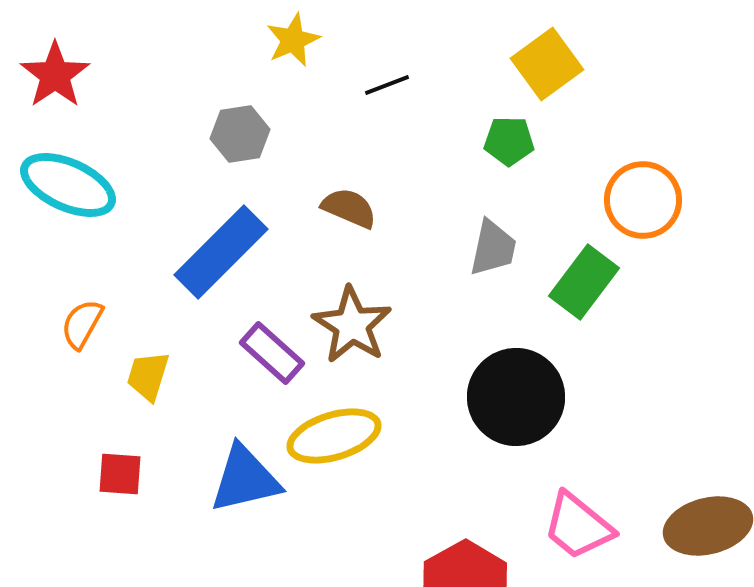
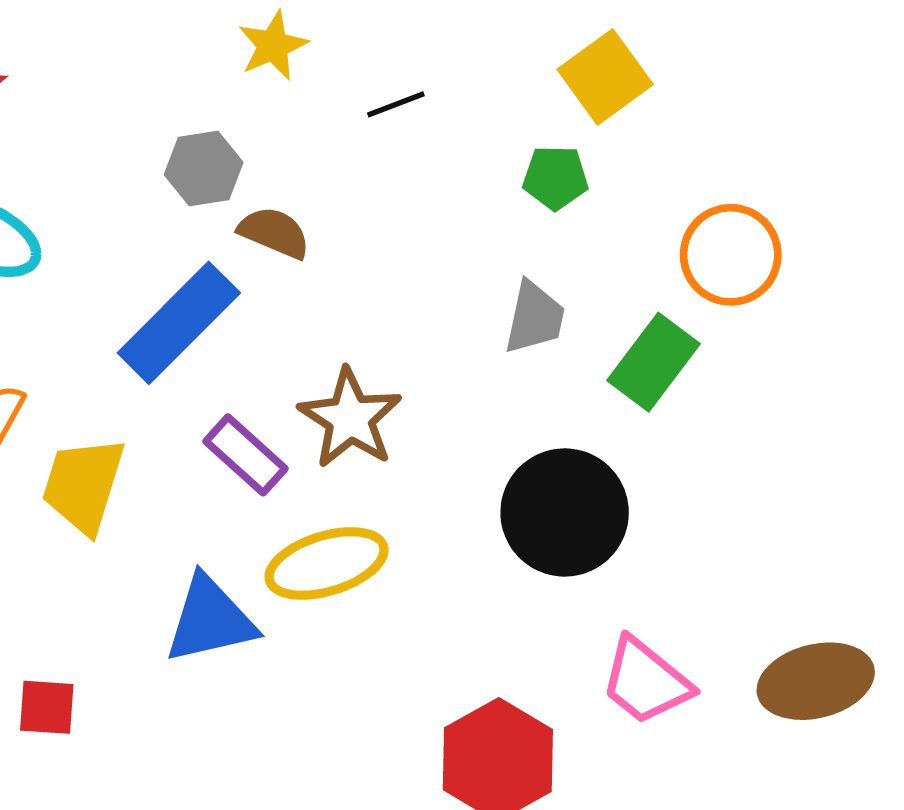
brown semicircle: (349, 208) -> (274, 233), moved
yellow trapezoid: (148, 376) -> (83, 485), size x1.5
red square: (120, 474) -> (47, 707), moved

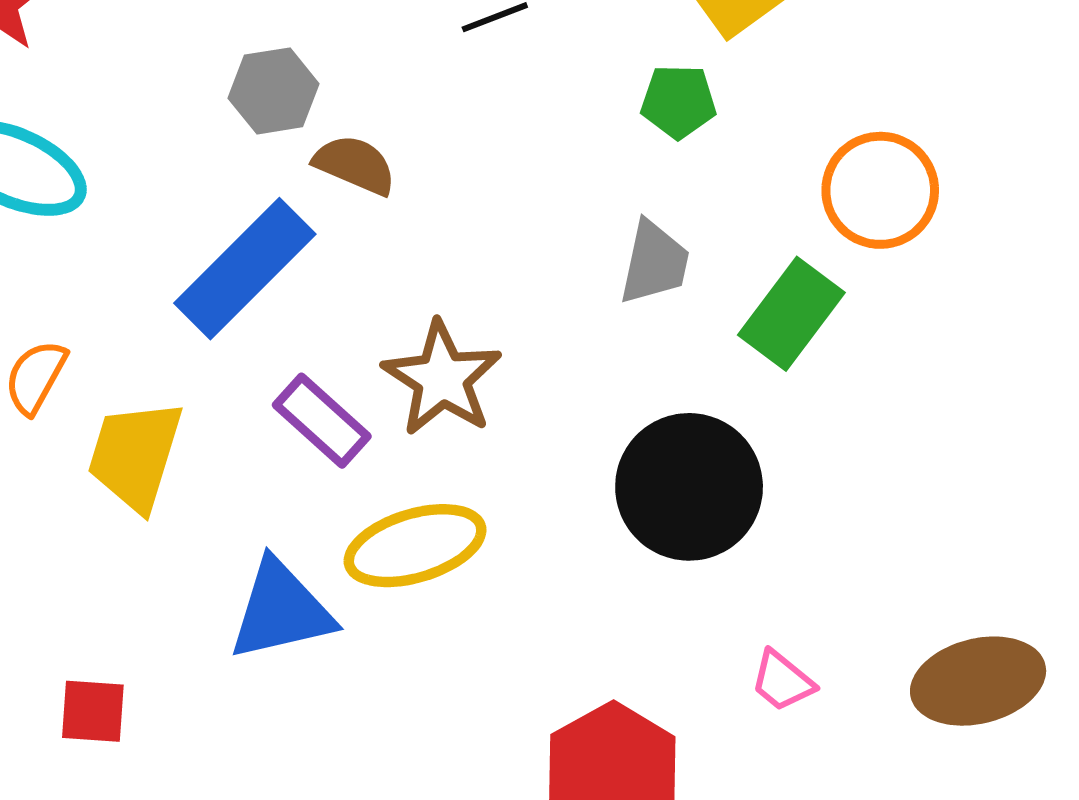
pink trapezoid: (646, 681) -> (782, 681), size x0.6

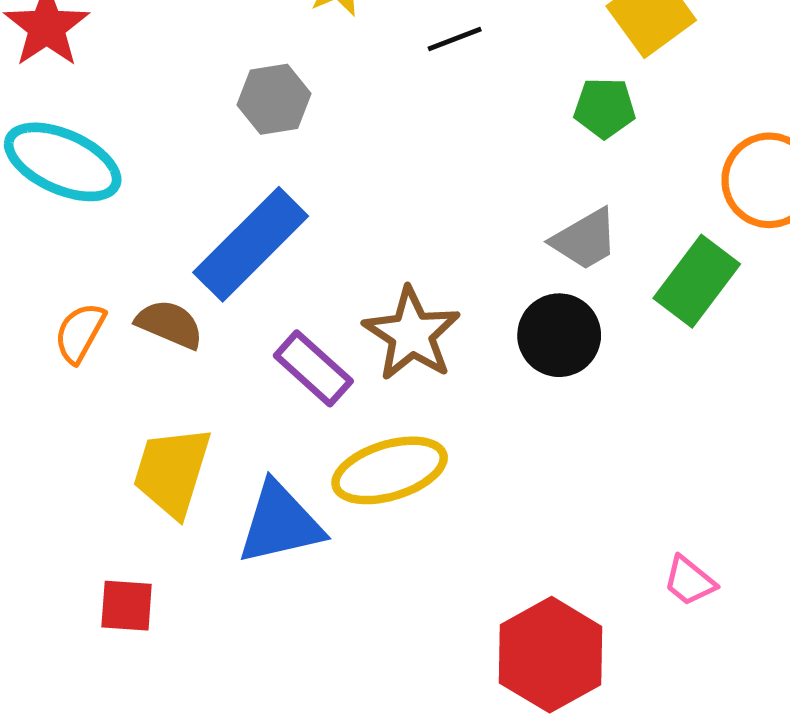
brown semicircle: (355, 165) -> (170, 324), moved
gray trapezoid: (654, 263) -> (585, 239), turned 48
yellow trapezoid: (135, 455) -> (172, 472), moved
black circle: (689, 487) -> (559, 335), moved, size x0.7

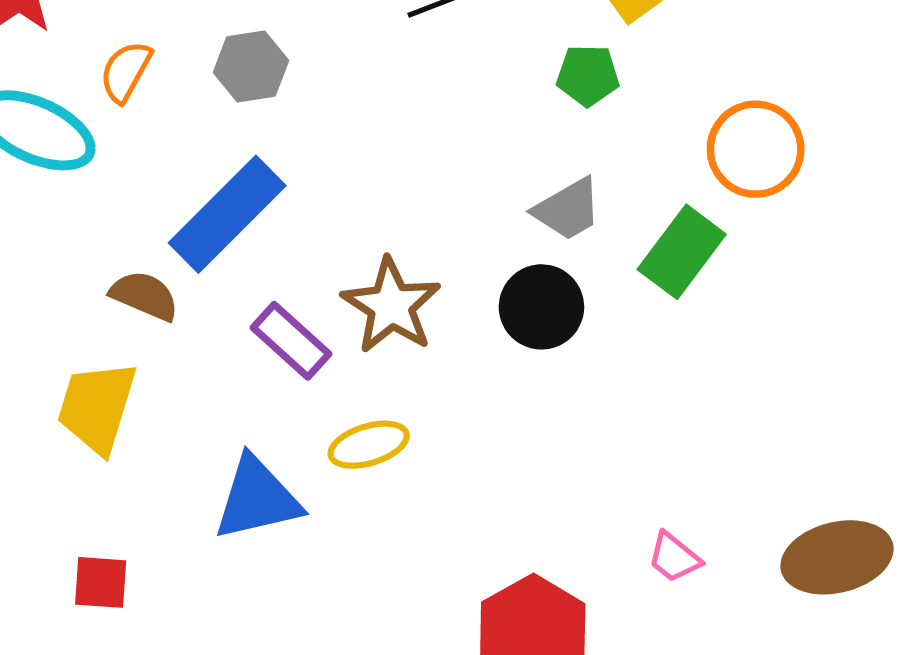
orange semicircle: (80, 333) -> (126, 72), moved
yellow ellipse: (390, 470) -> (369, 445), size x0.7
yellow trapezoid: (172, 472) -> (97, 407), moved

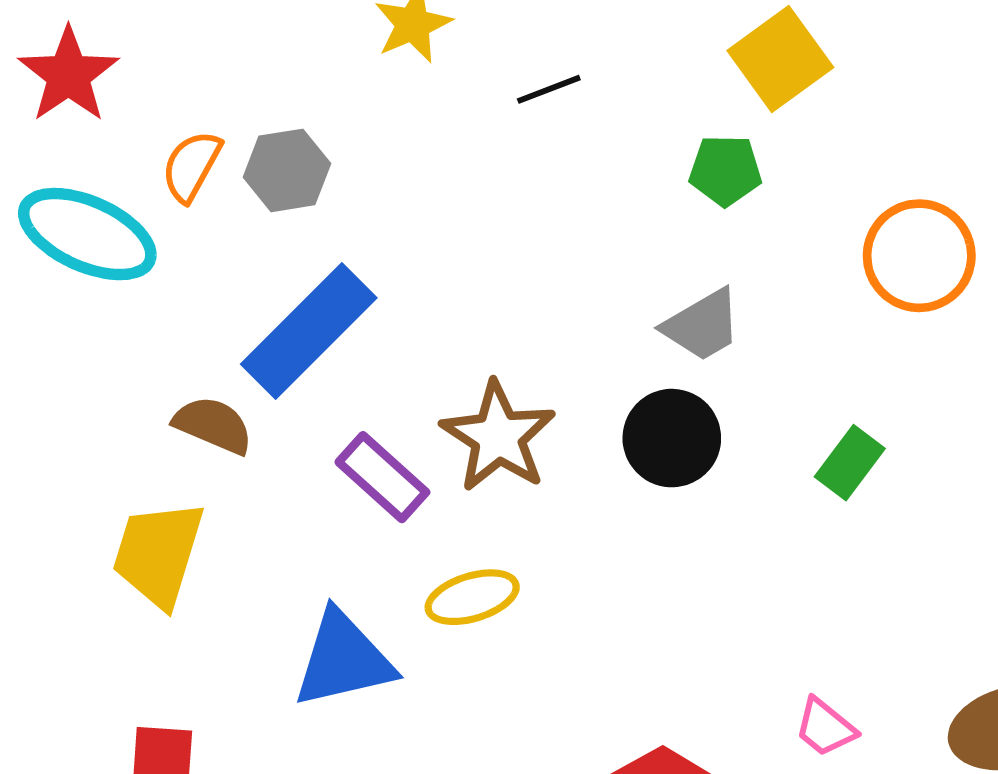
gray hexagon: (251, 66) -> (287, 170), moved
green rectangle: (682, 252) -> (850, 463), moved, size x0.7

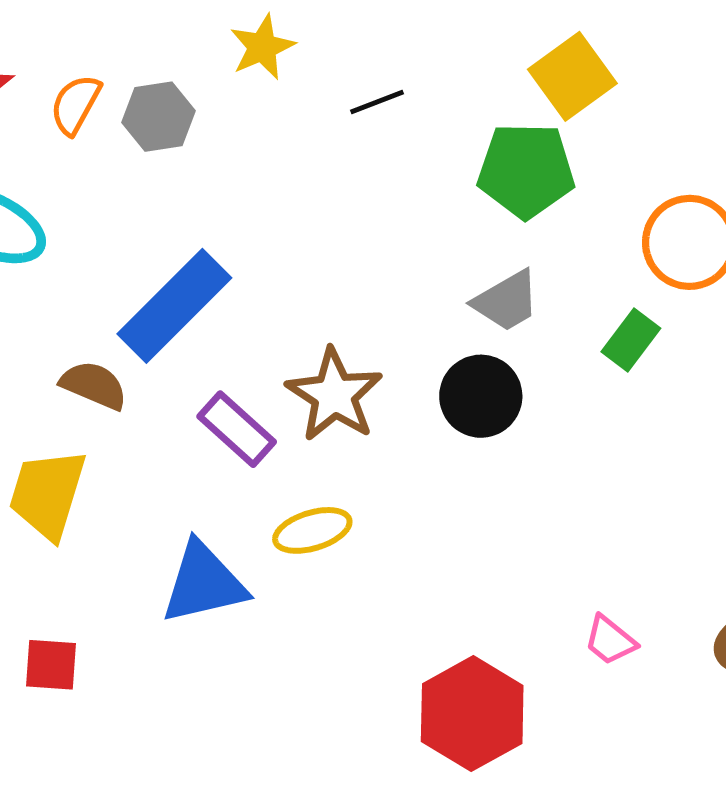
orange semicircle: (191, 166) -> (76, 104), moved
gray hexagon: (287, 170) -> (159, 117), moved
green pentagon: (725, 170) -> (526, 170), size x1.6
green rectangle: (850, 463) -> (631, 340), moved

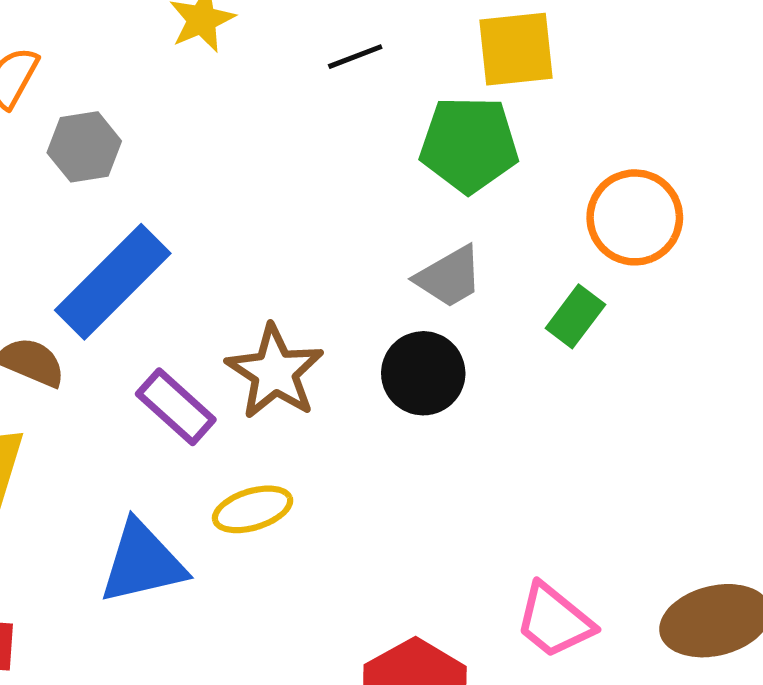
yellow square: (572, 76) -> (516, 49), turned 30
black line: (377, 102) -> (355, 57), moved
gray hexagon: (159, 117) -> (84, 147), moved
pink trapezoid: (610, 640) -> (554, 621), size x1.5

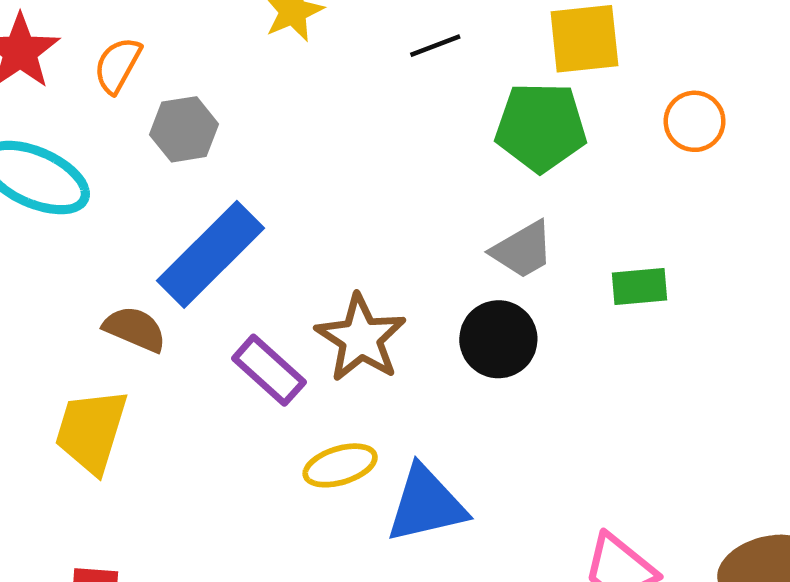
orange circle: (635, 217) -> (695, 121), moved, size x0.7
green rectangle: (575, 316) -> (639, 286), turned 48
blue triangle: (142, 563) -> (426, 504), moved

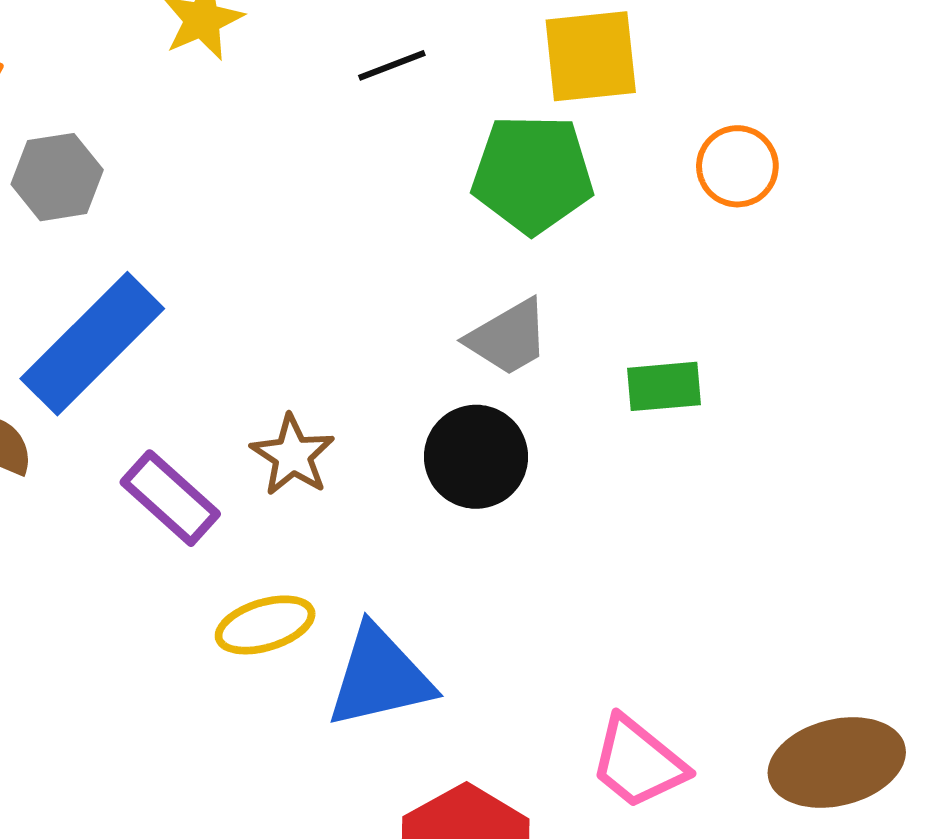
brown star: (361, 338) -> (293, 455), size x0.7

